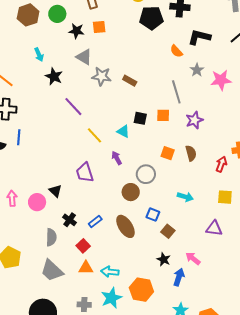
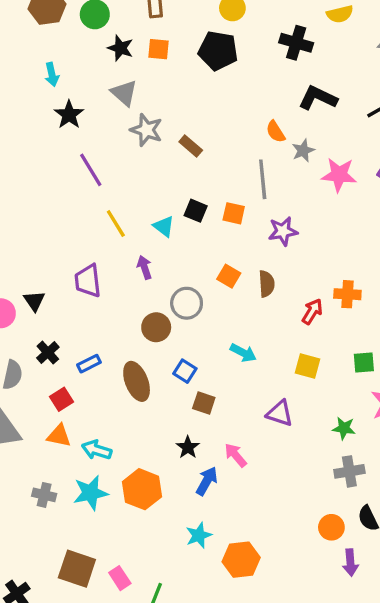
black pentagon: (151, 18) -> (218, 51), moved
orange semicircle: (176, 51) -> (276, 132), moved
brown square: (168, 231) -> (204, 403), turned -32

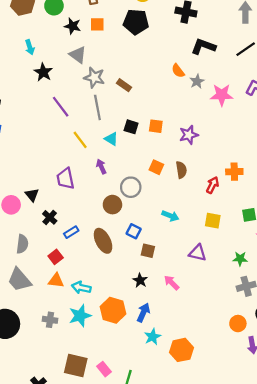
gray line: (263, 179) -> (97, 107), moved
black cross: (48, 353) -> (50, 217), moved
blue arrow: (207, 481) -> (143, 313), moved

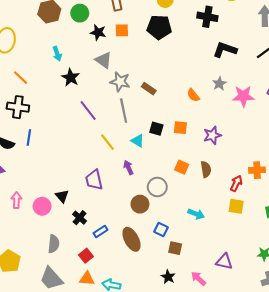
orange semicircle: (178, 71) -> (193, 95), moved
yellow square: (213, 221) -> (236, 206), moved
purple triangle: (198, 253) -> (224, 262), moved

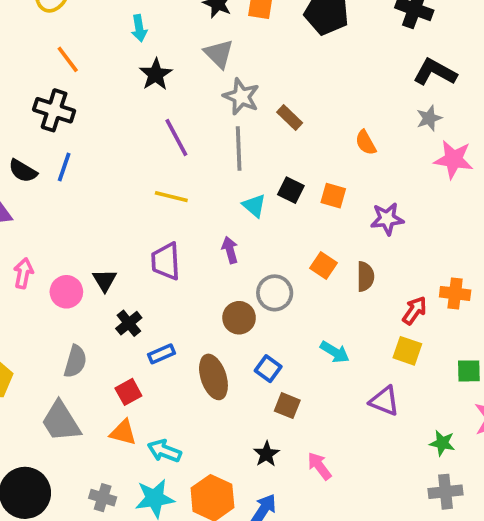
gray star: (219, 84) -> (429, 118), moved
yellow line: (108, 142) -> (171, 197), moved, turned -48
purple triangle: (224, 262) -> (384, 401), moved

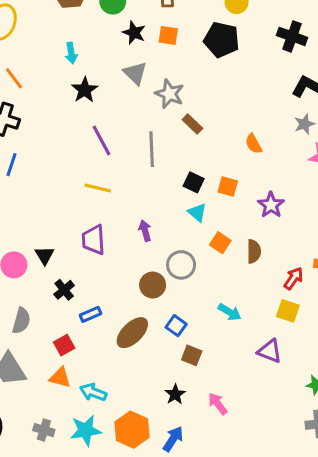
gray star: (241, 97) -> (169, 94), moved
cyan triangle: (254, 206) -> (197, 212), moved
purple star: (387, 219) -> (271, 205), turned -30
brown ellipse: (213, 377) -> (132, 333), turned 64

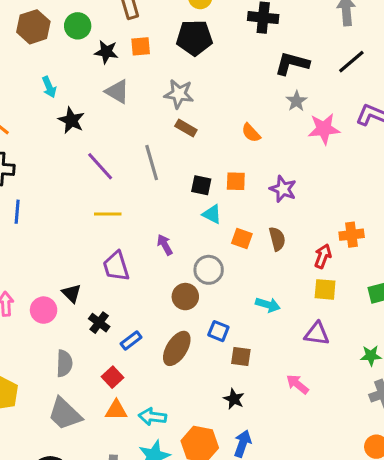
gray star: (169, 94) -> (179, 94), moved
pink arrow: (218, 404) -> (297, 384), moved

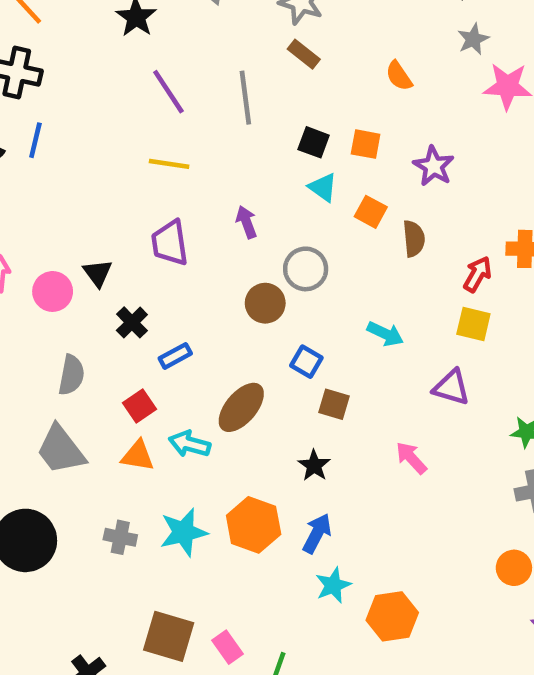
orange square: (242, 238) -> (371, 212), moved
brown ellipse: (177, 348) -> (241, 407), moved
cyan arrow: (152, 417) -> (190, 444), moved

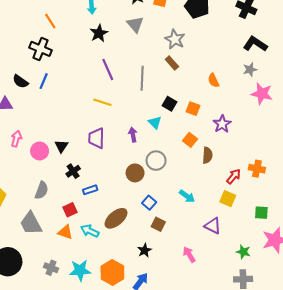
cyan triangle: (323, 187) -> (155, 122), moved

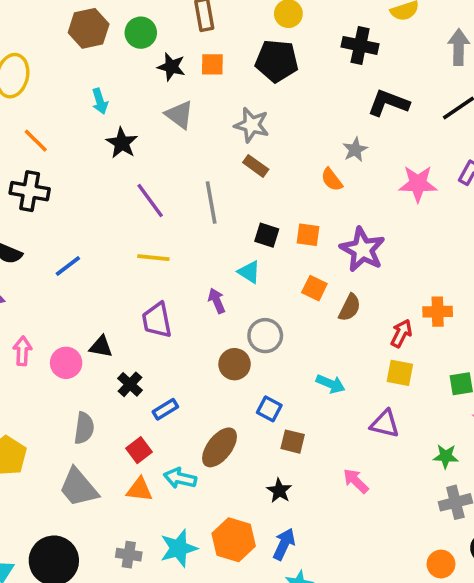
gray star: (250, 70) -> (355, 150), moved
blue line: (44, 81) -> (68, 266), moved, turned 42
purple star: (222, 124) -> (362, 250), size x1.4
black triangle: (61, 146) -> (101, 347), turned -40
brown semicircle: (207, 155) -> (350, 308), turned 35

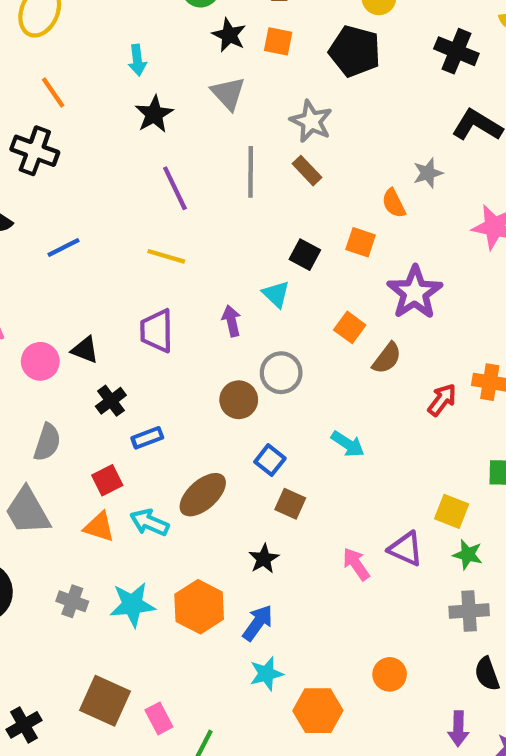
gray line: (211, 202) -> (251, 172), moved
orange square: (308, 235) -> (361, 242), moved
yellow square: (400, 373) -> (452, 511), moved
purple triangle: (385, 424) -> (406, 549), moved
orange circle: (441, 564) -> (390, 674), moved

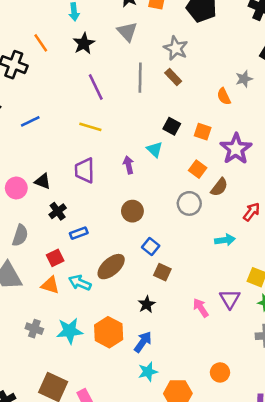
orange line: (53, 93) -> (41, 43), moved
orange square: (361, 242) -> (203, 132), moved
gray circle: (281, 373) -> (189, 203), moved
cyan arrow: (348, 444) -> (225, 240), moved, turned -42
purple triangle: (406, 549) -> (230, 299), turned 35

